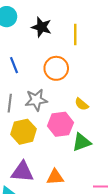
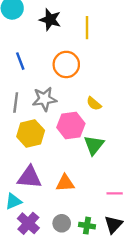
green triangle: (82, 142) -> (94, 145), turned -30

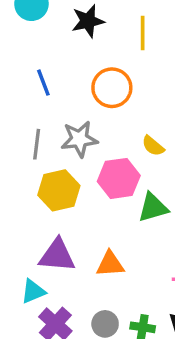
black star: (50, 20) -> (88, 21), turned -30
green triangle: (94, 145) -> (153, 208), turned 35

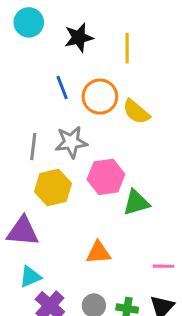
blue line: (43, 83) -> (62, 87), moved
yellow semicircle: (153, 146) -> (136, 112), moved, size x1.4
purple triangle: (57, 255) -> (23, 231), moved

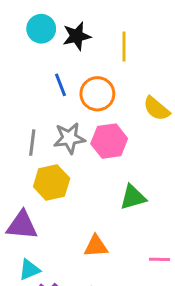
cyan circle: (29, 22) -> (41, 29), moved
yellow semicircle: (136, 112) -> (157, 109), moved
pink hexagon: (106, 177) -> (109, 141), moved

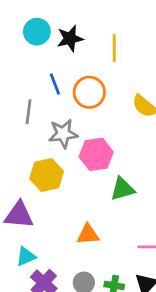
pink hexagon: (109, 141) -> (96, 154), moved
gray line: (32, 143) -> (29, 112), moved

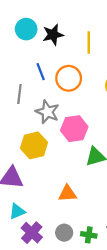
gray star: (63, 134) -> (47, 112), turned 30

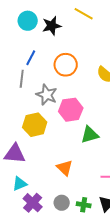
yellow line: (89, 42) -> (84, 14), moved, turned -60
blue line: (41, 72) -> (31, 58), moved, turned 49
orange triangle: (68, 193) -> (65, 168), turned 48

